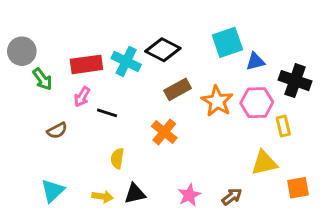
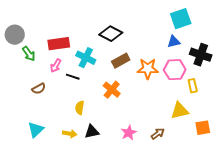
cyan square: (227, 42) -> (181, 19), moved
cyan cross: (126, 61) -> (86, 58), moved
orange star: (217, 101) -> (148, 69), turned -30

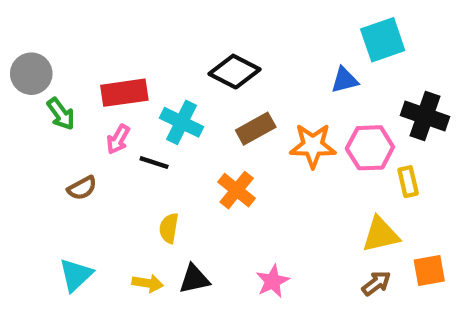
blue triangle: (174, 42) -> (345, 80), moved
brown arrow: (158, 134) -> (376, 283), moved

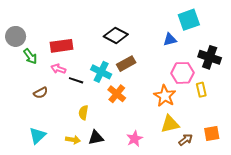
cyan cross: (182, 122) -> (101, 72), moved
pink arrow: (118, 139) -> (58, 69), turned 80
orange star: (313, 146) -> (165, 96), moved, turned 30
yellow triangle: (381, 235) -> (170, 124), moved

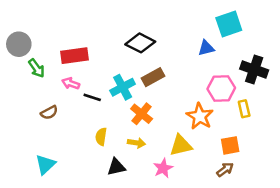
cyan cross: (101, 72) -> (123, 87), turned 36
yellow triangle: (170, 124) -> (181, 145), moved
orange square: (212, 133) -> (230, 145), moved
yellow arrow: (73, 140) -> (136, 143), moved

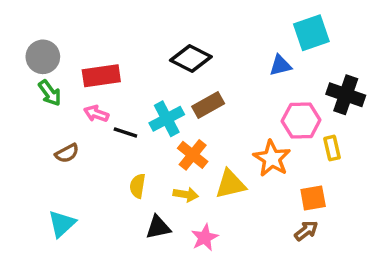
gray circle: (19, 44) -> (43, 57), moved
yellow triangle: (181, 145) -> (230, 184), moved
pink star: (163, 168) -> (205, 238), moved

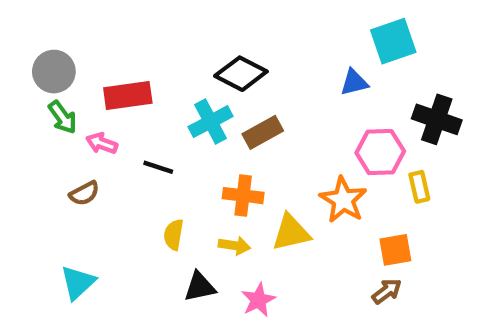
pink arrow: (96, 114) -> (102, 143), moved
cyan cross: (167, 119) -> (211, 122), moved
orange cross: (193, 155) -> (243, 196), turned -32

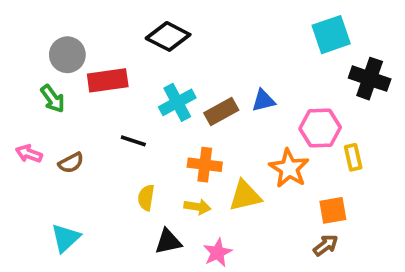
gray circle: (54, 72) -> (67, 55), moved
black diamond: (241, 74) -> (168, 36), moved
blue triangle: (354, 82) -> (263, 101), moved
black cross: (437, 119) -> (370, 79), moved
pink arrow: (102, 143) -> (29, 154), moved

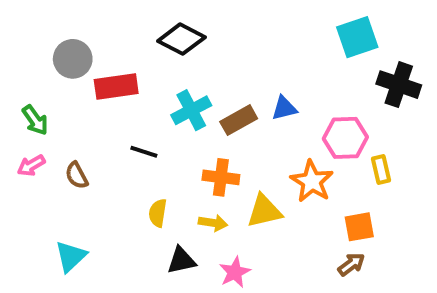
green arrow: (53, 99) -> (35, 120), moved
pink arrow: (29, 154) -> (31, 166), turned -50
brown semicircle: (71, 163) -> (77, 175), turned 90

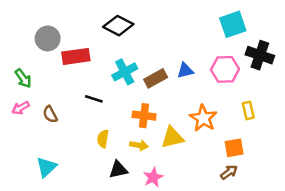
pink hexagon: (345, 138) -> (225, 69), moved

